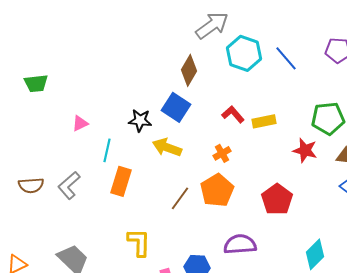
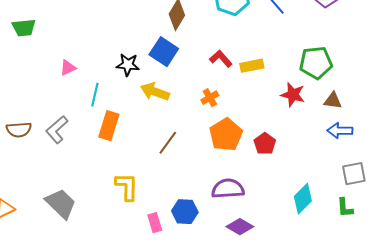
orange pentagon: (217, 190) -> (226, 135), moved
red pentagon: (277, 199) -> (265, 144), size x0.7

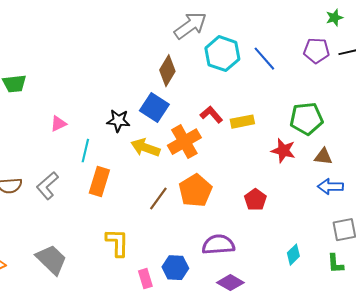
orange cross: (210, 98) -> (184, 142), moved, size x1.8
orange pentagon: (226, 135) -> (195, 191), moved
cyan diamond: (303, 199) -> (293, 255), size x0.7

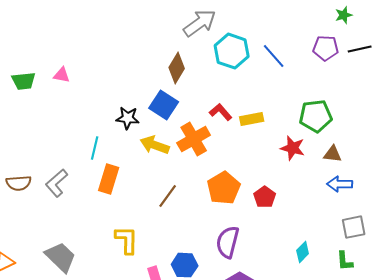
pink triangle: (58, 124) -> (62, 75), moved, turned 36
orange pentagon: (195, 191) -> (224, 188), moved
purple semicircle: (218, 245) -> (228, 242), turned -72

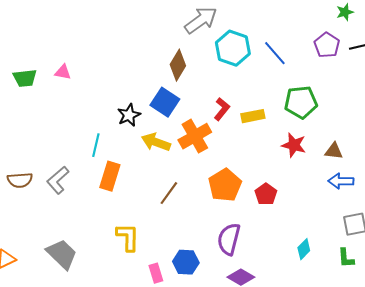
purple pentagon: (326, 48) -> (327, 45), turned 30
red L-shape: (221, 112) -> (222, 109), turned 80
green pentagon: (316, 116) -> (301, 102), moved
black star: (128, 118) -> (129, 115), turned -30

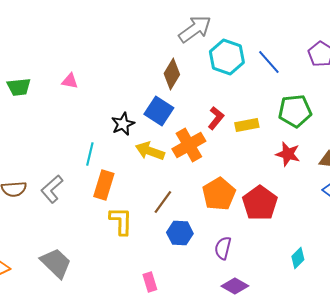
pink triangle: (63, 72) -> (70, 81), moved
red pentagon: (266, 194) -> (260, 203), size x1.6
yellow L-shape: (128, 237) -> (121, 221), moved
purple semicircle: (229, 239) -> (223, 248), size x0.7
blue hexagon: (186, 262) -> (180, 233), moved

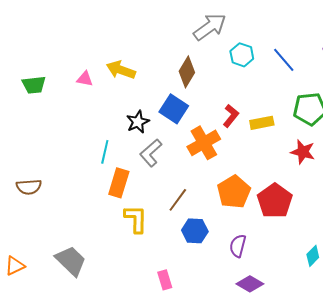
cyan hexagon: (227, 57) -> (242, 55), size x0.7
yellow arrow: (150, 151) -> (121, 70), moved
gray L-shape: (52, 189) -> (151, 153), moved

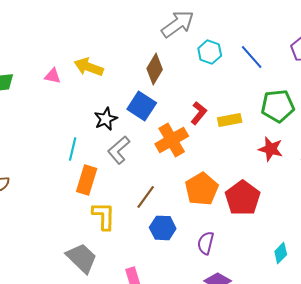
gray trapezoid: (71, 261) -> (82, 258), moved

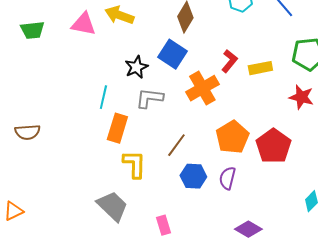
pink triangle: (53, 76) -> (83, 24), size x1.5
gray L-shape: (119, 150) -> (149, 98), turned 48
purple semicircle: (206, 243) -> (227, 178), moved

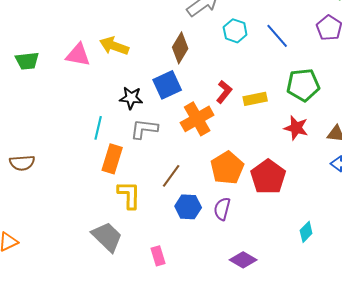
blue square: (172, 54) -> (167, 85), turned 32
black star: (136, 67) -> (131, 98), turned 30

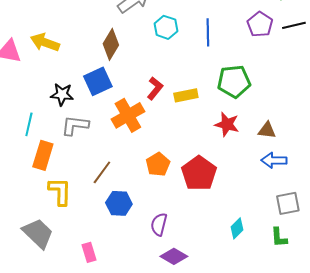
blue line: (277, 36) -> (208, 32), turned 40
orange pentagon: (227, 168) -> (158, 164), size x0.7
purple semicircle: (222, 209) -> (159, 224), moved

